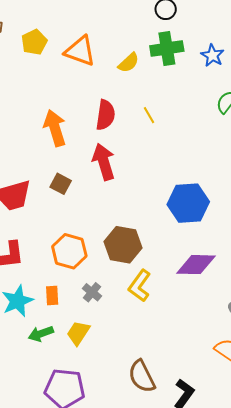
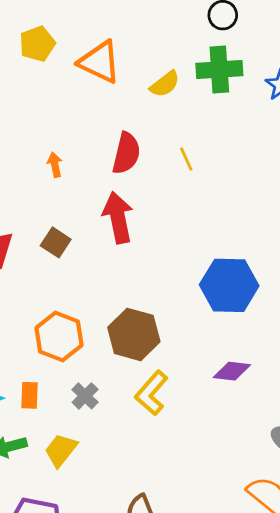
orange arrow: (55, 128) -> (55, 165), size x0.5
purple diamond: (196, 265) -> (232, 371), size x0.7

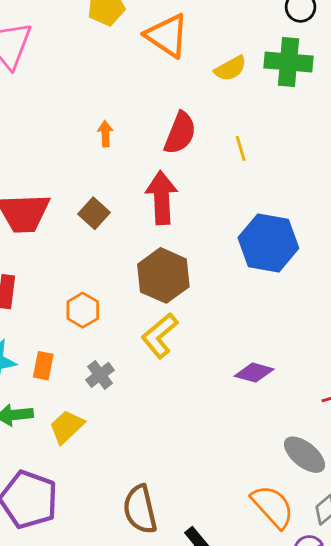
blue hexagon: (229, 285) -> (268, 243), moved
brown hexagon: (134, 334) -> (163, 275), moved
orange hexagon: (59, 337) -> (83, 310), size x0.7
yellow L-shape: (151, 393) -> (160, 336), moved

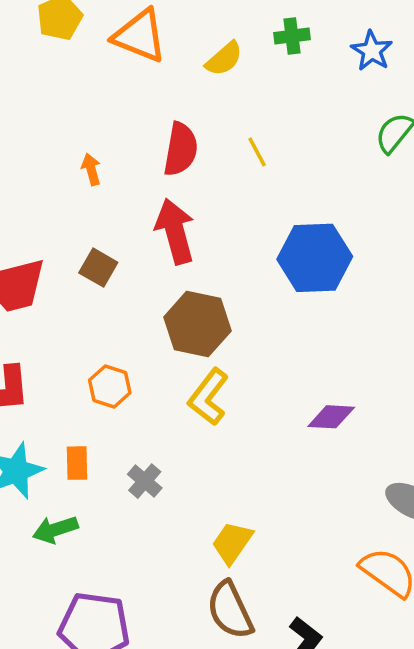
green cross: (288, 62) -> (292, 36), size x0.6
gray cross: (100, 375) -> (145, 481), moved
yellow trapezoid: (67, 427) -> (232, 543), moved

